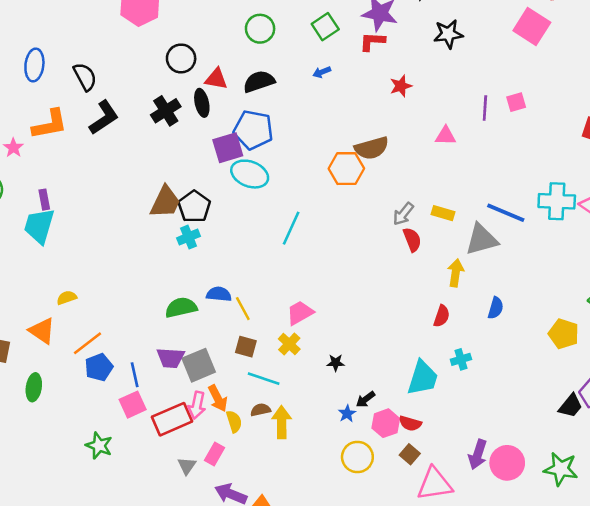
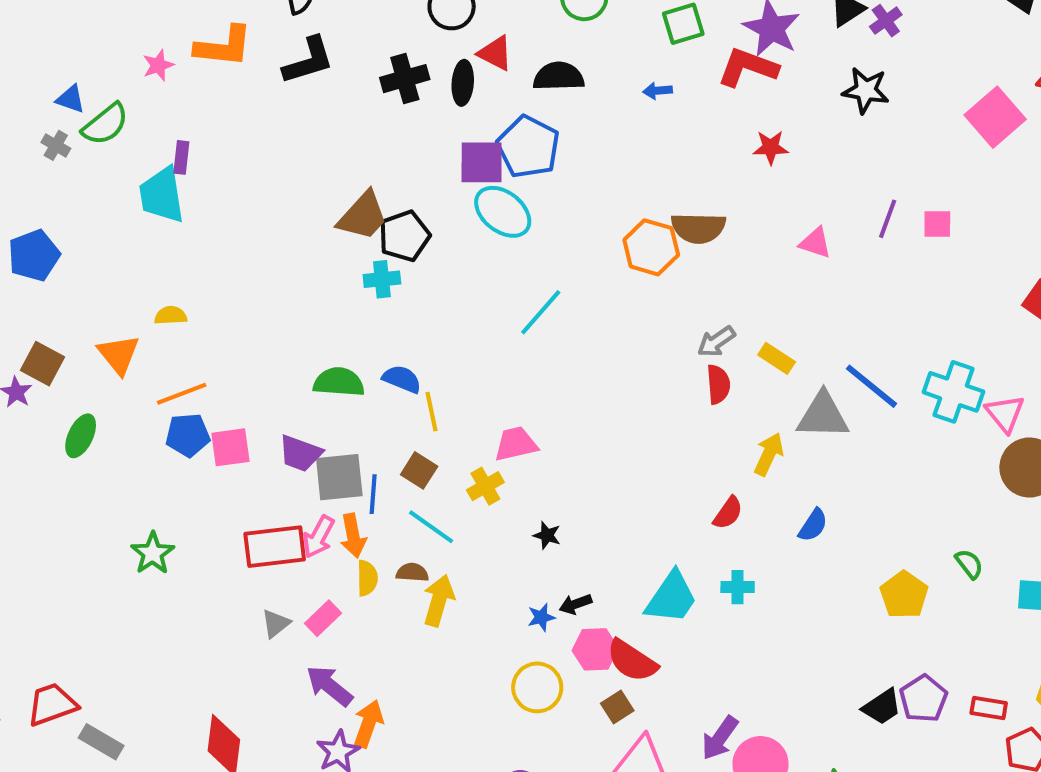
red L-shape: (372, 41) -> (748, 67), size x1.4
cyan trapezoid: (39, 226) -> (162, 195), turned -42
blue line: (135, 375) -> (373, 494), moved
pink square: (133, 405) -> (230, 447), moved
red semicircle: (410, 423) -> (632, 661), size x1.5

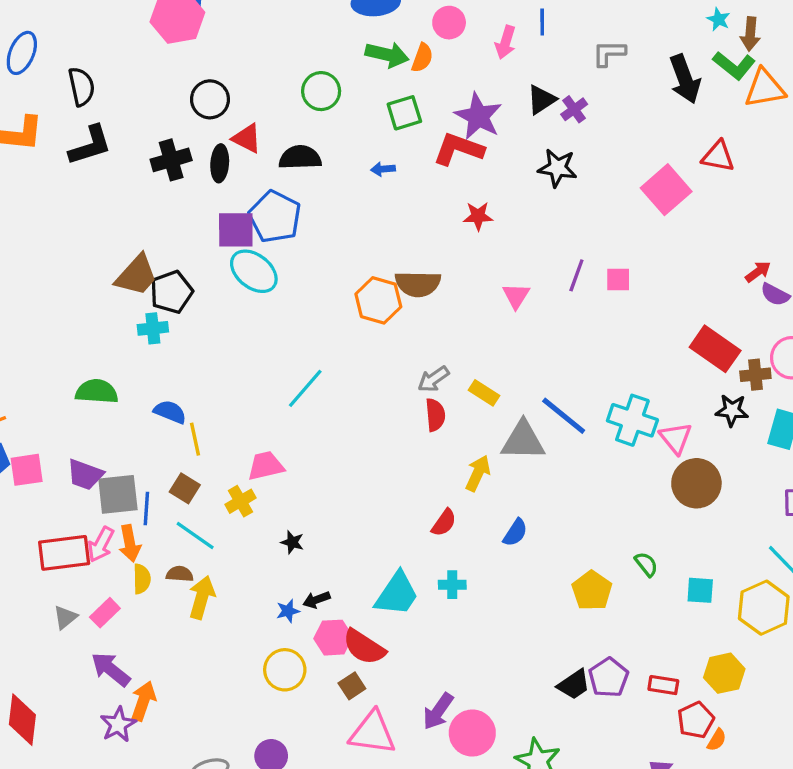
pink triangle: (815, 243) -> (516, 296), turned 44
cyan line: (541, 312) -> (305, 388), moved
green semicircle: (339, 382) -> (97, 392), moved

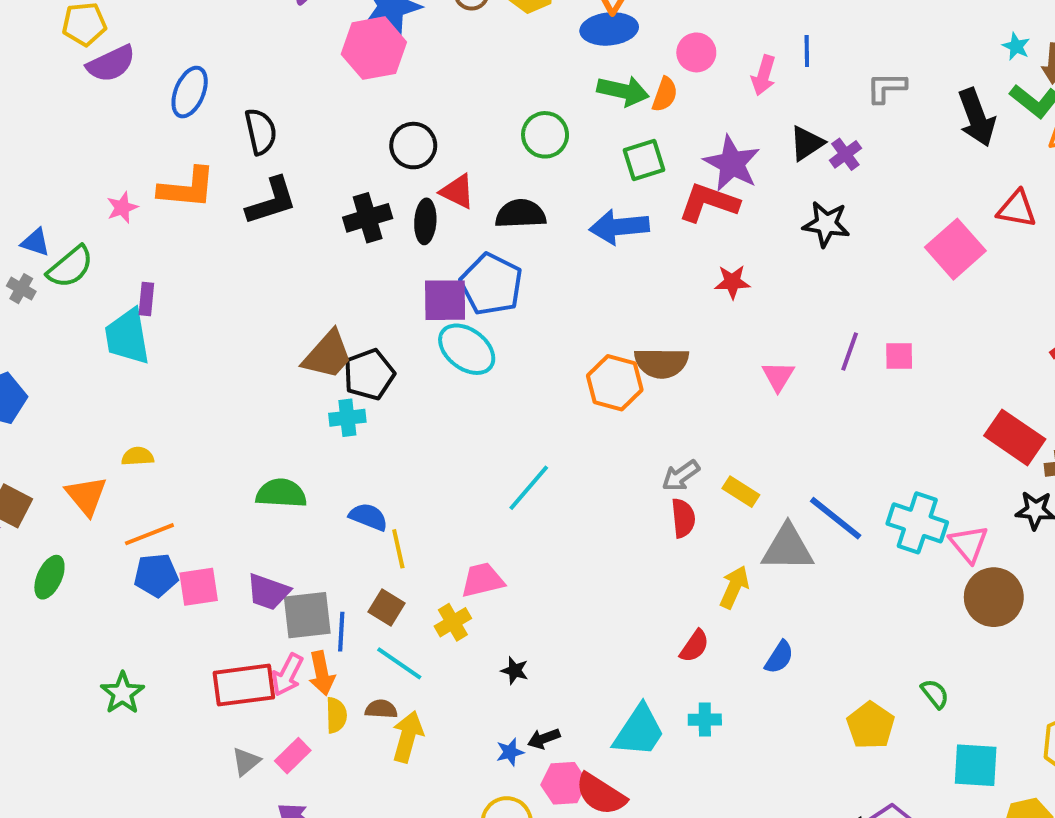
blue arrow: (383, 169) -> (619, 227), size x2.0
cyan square: (700, 590) -> (976, 765), moved, size x1.4

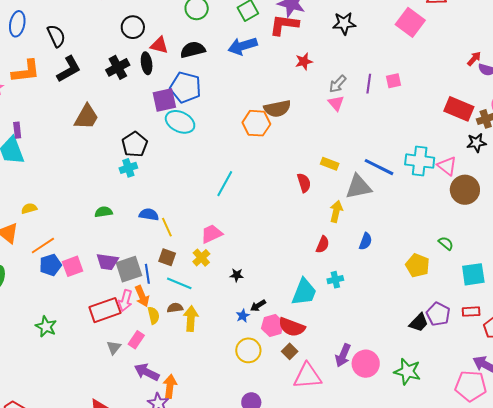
brown trapezoid: (327, 355) -> (86, 117), moved
gray arrow: (681, 476) -> (338, 84), moved
green semicircle: (281, 493) -> (104, 212), size x0.7

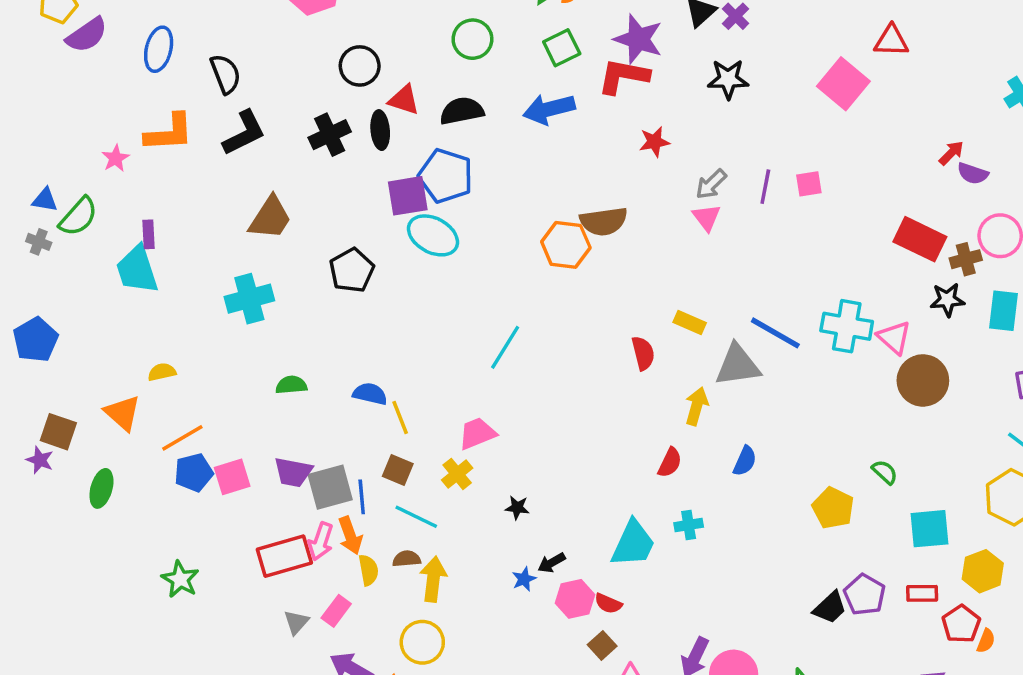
cyan cross: (128, 168) -> (249, 299), moved, size x1.5
red semicircle: (292, 327) -> (608, 603), size x0.6
yellow circle: (248, 350) -> (422, 642), moved

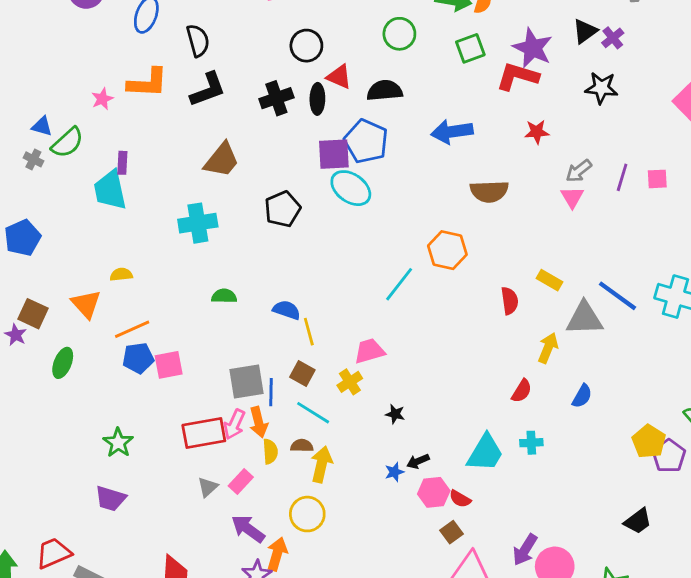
blue arrow: (549, 109) -> (452, 132), moved
orange hexagon: (566, 245) -> (447, 250), moved
purple trapezoid: (293, 472) -> (111, 499), moved
purple pentagon: (865, 595) -> (669, 456), moved

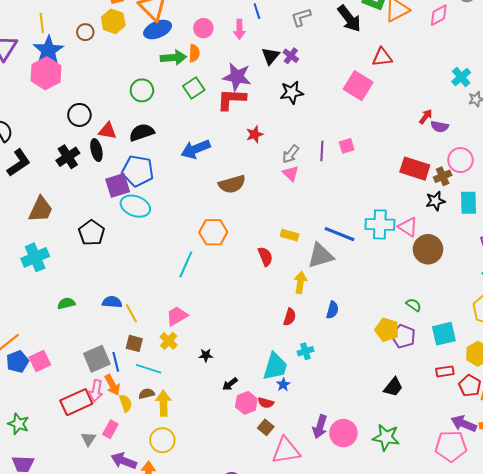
blue star: (394, 472) -> (283, 385), moved

